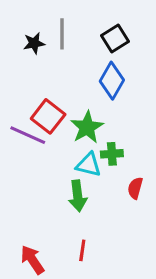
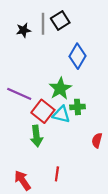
black square: (115, 39) -> (60, 21), moved
red square: (48, 116) -> (43, 111), moved
red semicircle: (135, 188) -> (97, 140), moved
green arrow: (78, 196) -> (36, 136), moved

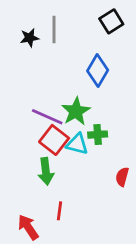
black square: (60, 21) -> (111, 21), moved
purple line: (19, 94) -> (47, 117), moved
red line: (57, 174) -> (59, 211), moved

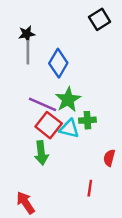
gray line: (54, 30) -> (28, 52), moved
blue diamond: (98, 70) -> (58, 63), moved
red line: (59, 211) -> (90, 188), moved

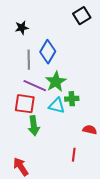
gray line: (28, 52) -> (29, 60), moved
red square: (49, 125) -> (25, 104), moved, turned -30
red semicircle: (109, 158) -> (90, 130), turned 88

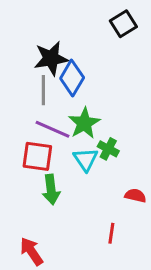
black star: (22, 28) -> (51, 58), moved, size x1.6
green cross: (72, 99) -> (108, 149), turned 32
cyan triangle: (57, 106) -> (86, 159), turned 42

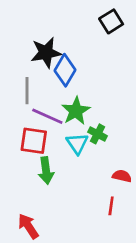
gray line: (43, 90) -> (27, 91), moved
red line: (111, 233) -> (111, 206), moved

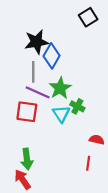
gray line: (27, 91) -> (33, 72), moved
green arrow: (46, 171) -> (27, 159), moved

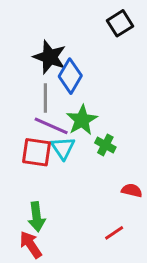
black star: (37, 42) -> (50, 57), turned 30
cyan triangle: (61, 114) -> (63, 148), moved
red line: (88, 163) -> (114, 233), moved, turned 48

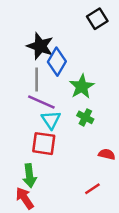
green star: (82, 120) -> (82, 87), moved
red square: (36, 152) -> (44, 144), moved

